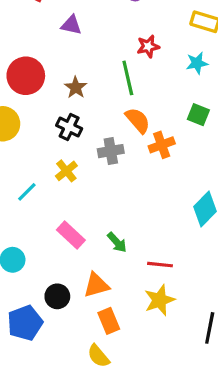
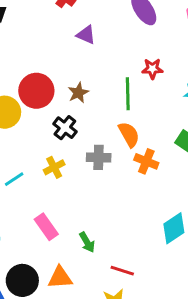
red circle: (26, 76) -> (36, 91), moved
orange cross: (162, 145) -> (146, 161), turned 30
black circle: (57, 296) -> (22, 280), size x1.4

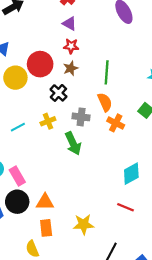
purple triangle: (86, 35) -> (69, 24), moved
red star: (152, 69) -> (71, 46), moved
pink rectangle: (46, 227) -> (17, 176), moved
green arrow: (87, 242) -> (73, 143), moved, size x1.5
red line: (122, 271) -> (125, 207), moved

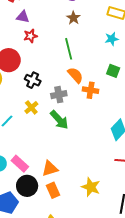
brown star: (71, 68) -> (73, 18), moved
orange triangle: (45, 202) -> (50, 169), moved
yellow star: (83, 224) -> (91, 187), turned -30
orange rectangle: (46, 228) -> (53, 190), moved

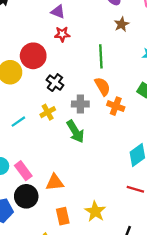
brown star: (73, 18) -> (122, 24), moved
orange rectangle: (53, 190) -> (63, 216), moved

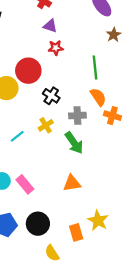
orange triangle: (55, 182) -> (72, 183), moved
black circle: (26, 196) -> (38, 224), moved
orange rectangle: (63, 216) -> (76, 232), moved

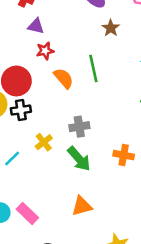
black cross: (51, 96) -> (21, 110), moved, turned -35
orange semicircle: (98, 97) -> (64, 78), moved
orange cross: (112, 116) -> (124, 155), moved

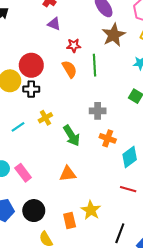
brown star: (111, 28) -> (114, 35), size x1.6
red star: (45, 51) -> (74, 45), moved
gray cross: (79, 127) -> (98, 111), moved

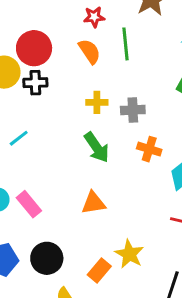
yellow cross: (45, 118) -> (97, 102), moved, turned 32
orange rectangle: (70, 221) -> (99, 270), turned 56

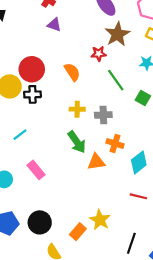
red star: (94, 17) -> (99, 54), moved
green line: (126, 44) -> (116, 80), moved, turned -30
orange triangle: (93, 203) -> (96, 162), moved
pink rectangle: (29, 204) -> (36, 170), moved

